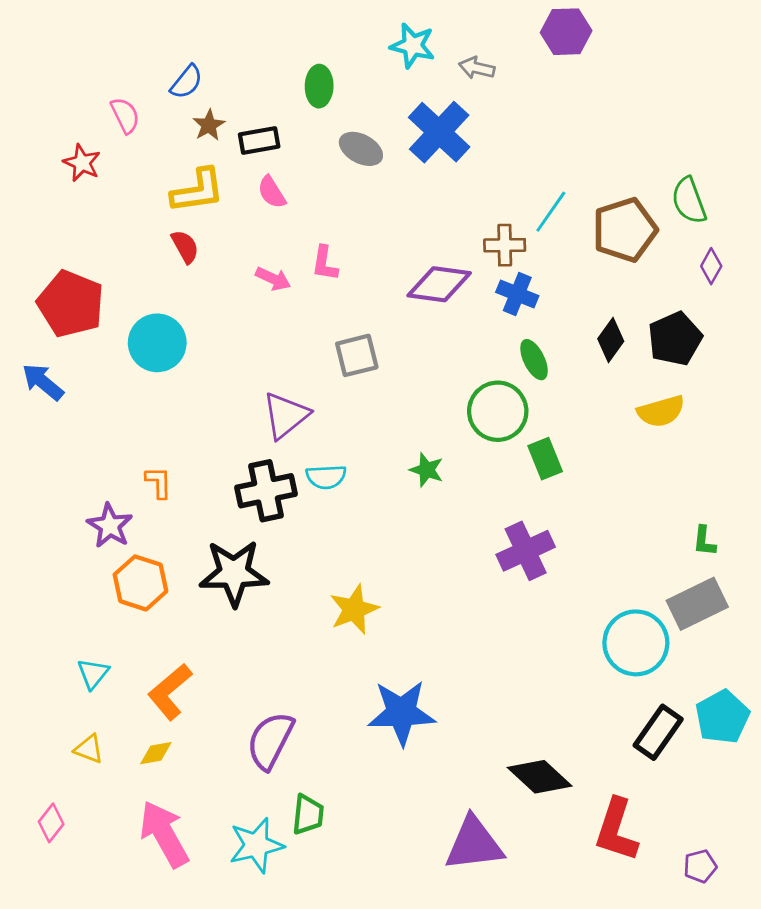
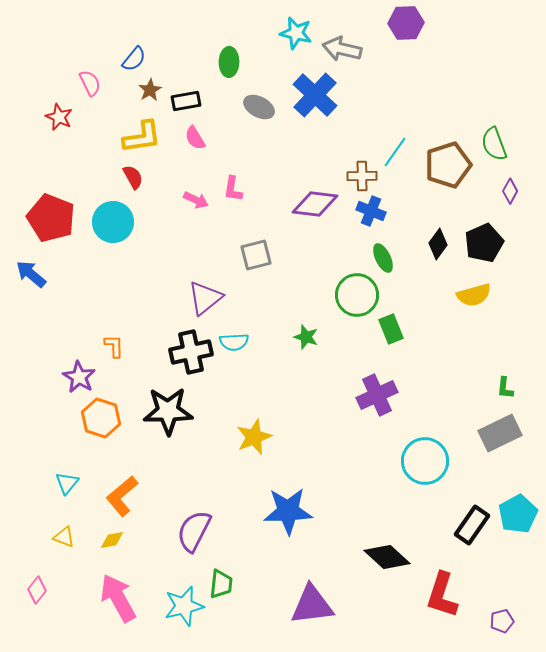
gray arrow: (477, 68) -> (342, 49), size x1.5
cyan circle: (157, 343) -> (113, 222), moved
cyan circle: (636, 643) -> (425, 461), moved
purple triangle: (474, 844) -> (312, 605), moved

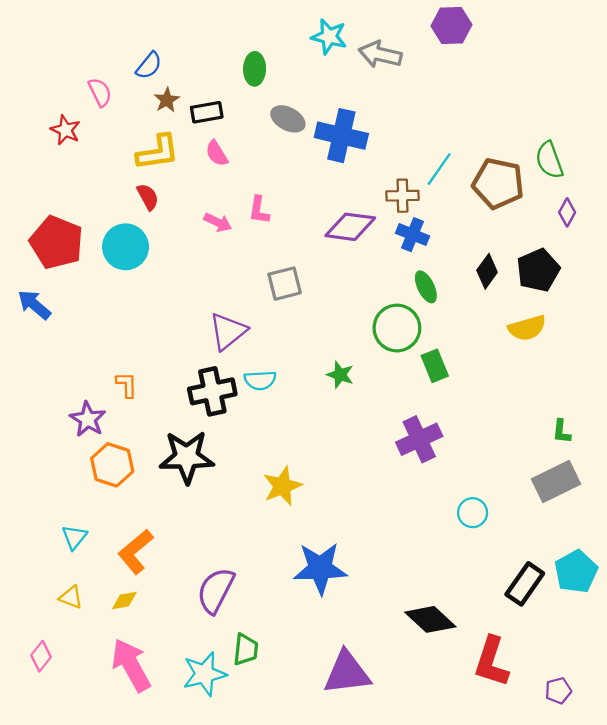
blue cross: (315, 95) -> (341, 136), moved, turned -30
brown pentagon: (448, 165) -> (498, 183), turned 30
cyan circle: (425, 461) -> (473, 513), size x0.6

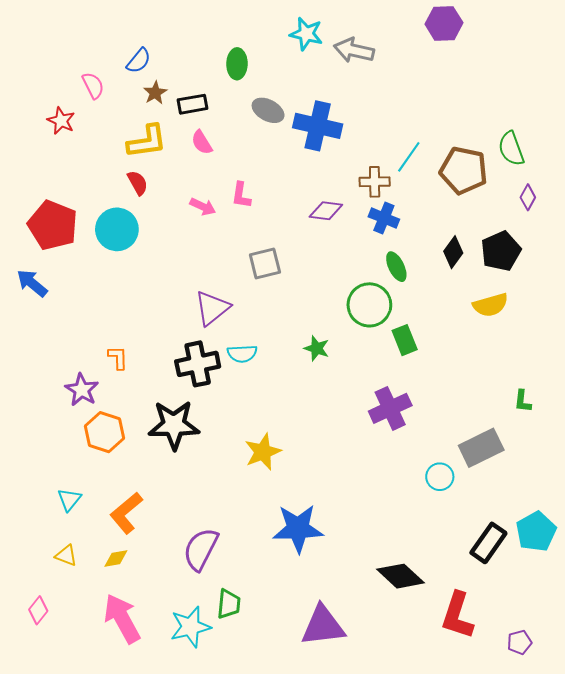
purple hexagon: (451, 25) -> (444, 23), moved
purple diamond: (350, 227) -> (326, 211), size x0.7
gray rectangle: (556, 482) -> (481, 448), moved

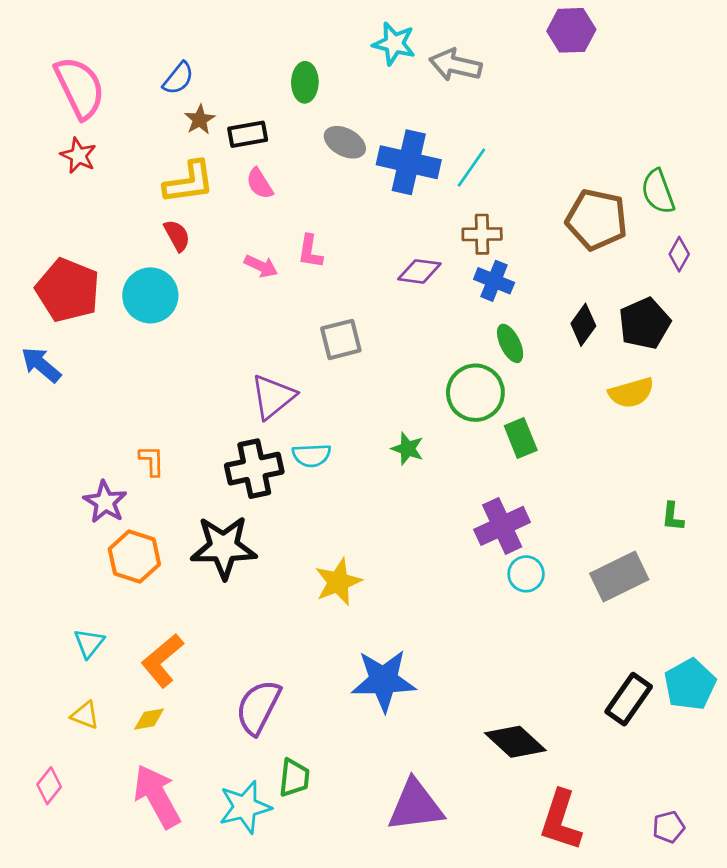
pink semicircle: (93, 86) -> (80, 88), moved, size x1.8
cyan line: (409, 157) -> (471, 168), moved
cyan circle: (440, 477) -> (526, 574), moved
red L-shape: (457, 615) -> (561, 820), moved

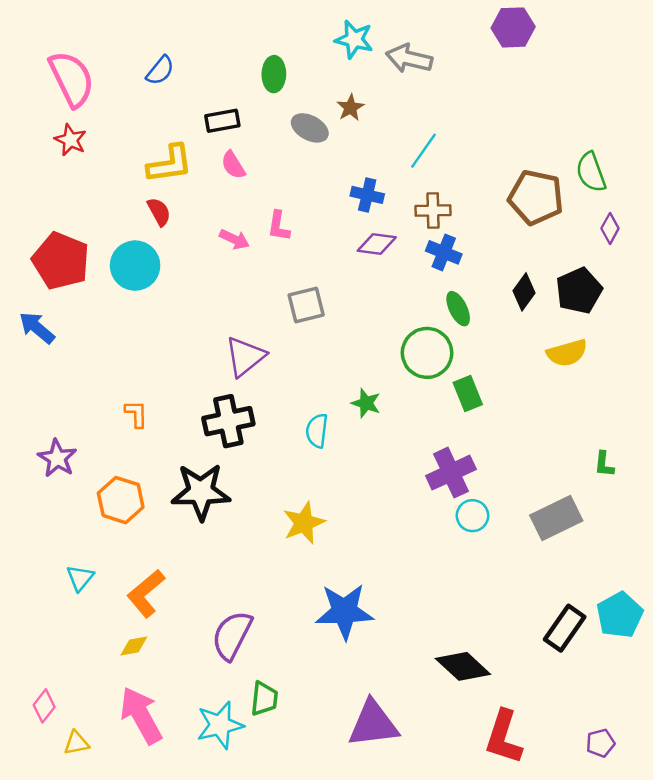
brown star: (200, 120) -> (350, 108), moved
blue cross: (409, 162) -> (367, 195), moved, size x0.6
cyan semicircle: (312, 455) -> (317, 431), moved, turned 100
purple star: (105, 502) -> (57, 458), moved
yellow triangle: (85, 715) -> (76, 743), moved, turned -32

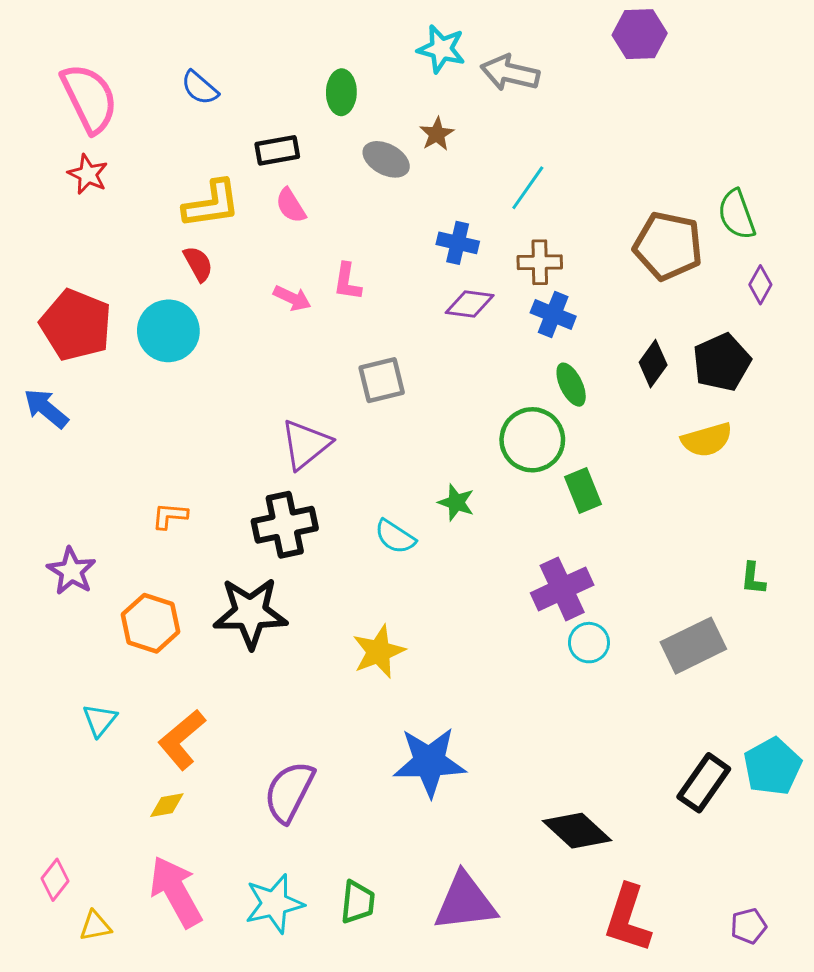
blue semicircle: (160, 71) -> (200, 88), turned 92
orange L-shape: (136, 414) -> (170, 516), turned -84
cyan semicircle: (317, 431) -> (395, 537), turned -64
green trapezoid: (264, 699) -> (358, 902), moved

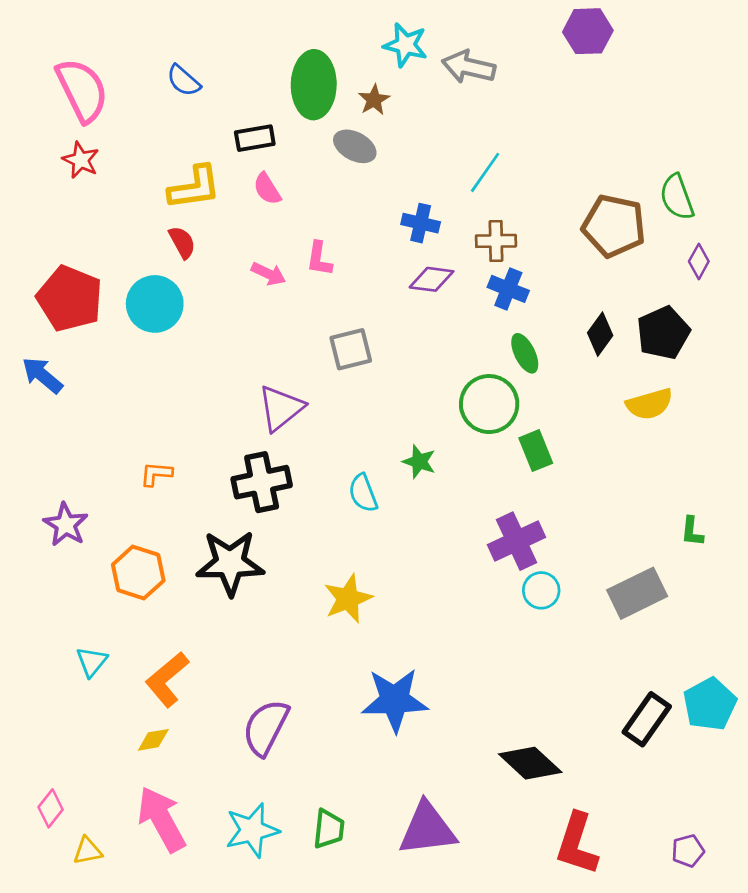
green ellipse: (341, 92) -> (314, 85), size x1.6
brown star: (437, 134) -> (374, 100), moved
cyan semicircle: (395, 537) -> (363, 493), turned 36

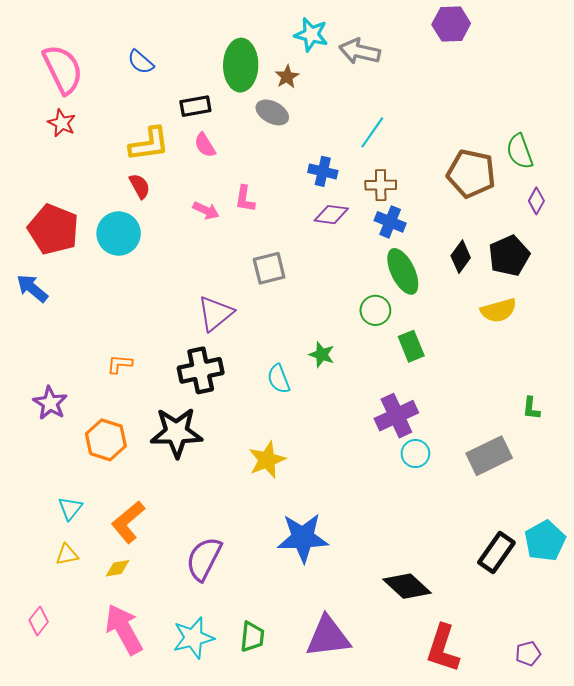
green ellipse: (525, 353) -> (403, 271), size x1.5
green circle: (489, 404) -> (375, 310), size x0.7
yellow triangle: (88, 851) -> (67, 555), moved

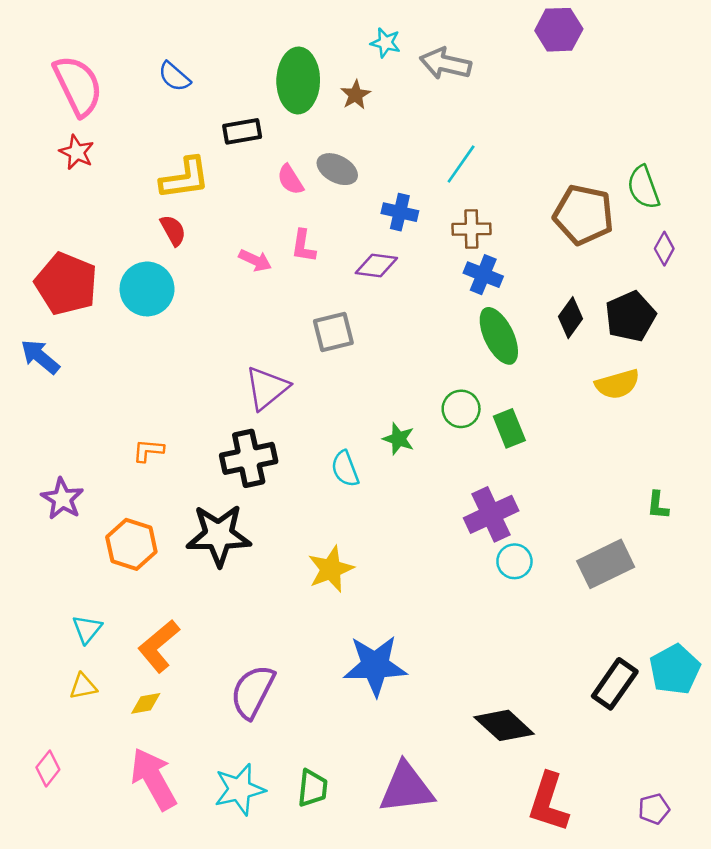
cyan star: (311, 35) -> (385, 43), size x0.7
gray ellipse: (272, 112) -> (337, 169), moved
pink semicircle: (205, 145) -> (290, 180), moved
purple diamond: (331, 215) -> (376, 266), moved
green circle: (375, 310) -> (461, 409), moved

